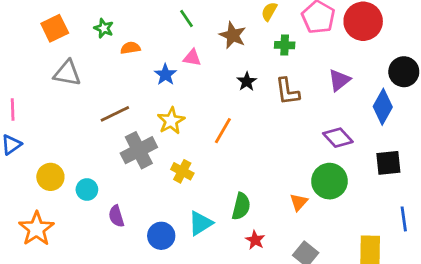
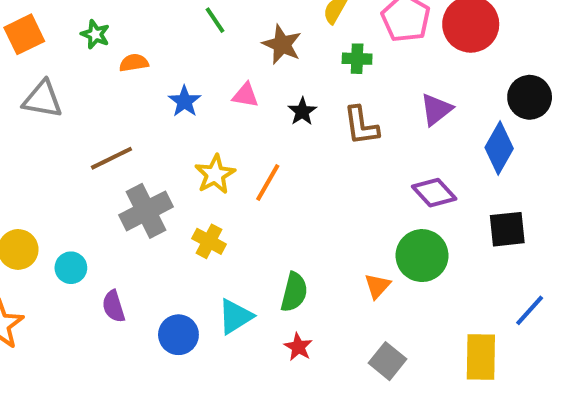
pink triangle: (192, 58) -> (245, 95), moved
yellow star: (171, 121) -> (215, 174), moved
blue line: (404, 219) -> (530, 310), turned 50
red star: (255, 240) -> (298, 347), moved

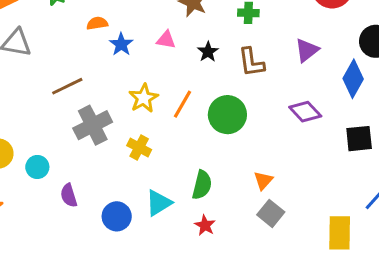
orange semicircle: (134, 63) -> (97, 23), moved
green circle: (422, 256) -> (227, 115), moved
gray square: (388, 361) -> (271, 213), moved

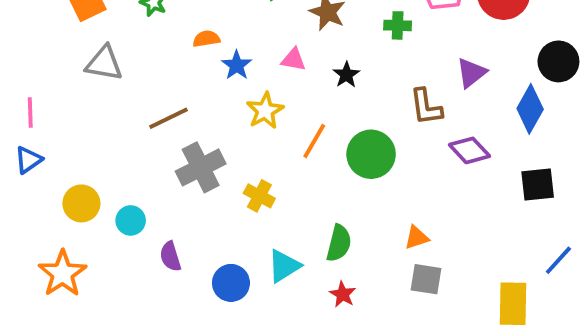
brown L-shape: (251, 62) -> (426, 107), moved
yellow star: (144, 98) -> (265, 111), moved
orange triangle: (263, 180) -> (416, 238), turned 30
gray square: (271, 213) -> (426, 279), turned -30

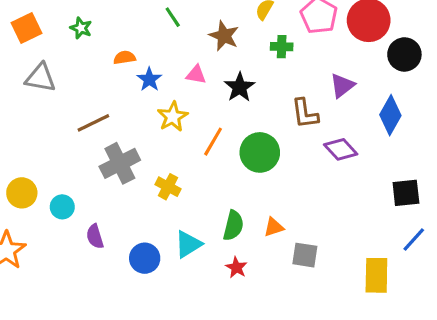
black circle: (558, 61) -> (404, 54), moved
black star: (346, 75) -> (240, 87), size x1.4
black square: (538, 185) -> (406, 193), moved
orange triangle: (416, 238) -> (274, 227), moved

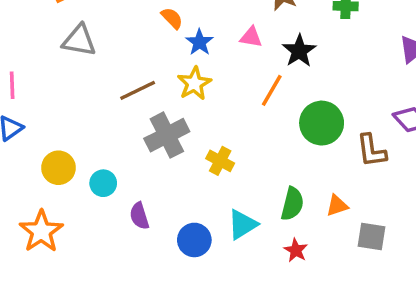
orange semicircle: (124, 58) -> (172, 18), turned 55
brown L-shape: (305, 114) -> (371, 151), moved
yellow star: (173, 117) -> (194, 83), moved
orange line: (213, 142) -> (272, 90), moved

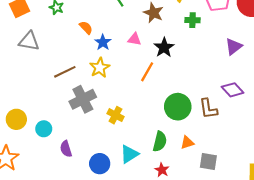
green circle: (322, 123) -> (178, 107), moved

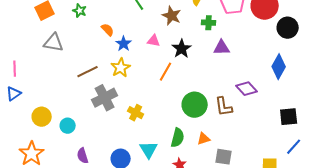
purple triangle: (234, 47) -> (222, 48), moved, turned 36
purple semicircle: (66, 149) -> (83, 156), moved
cyan triangle: (129, 154) -> (149, 150), turned -30

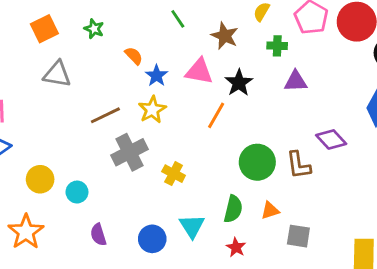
pink triangle: (154, 41) -> (199, 71), size x1.5

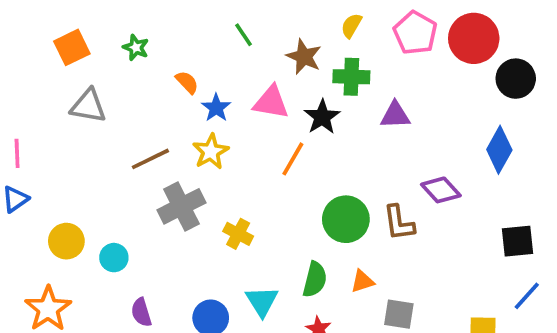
green cross: (277, 46) -> (351, 77), moved, size x1.4

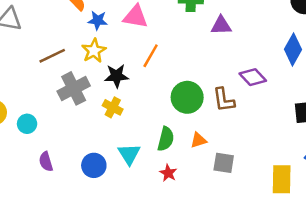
blue star: (216, 108) -> (98, 20), turned -30
black star: (322, 117) -> (117, 76), moved, turned 30

